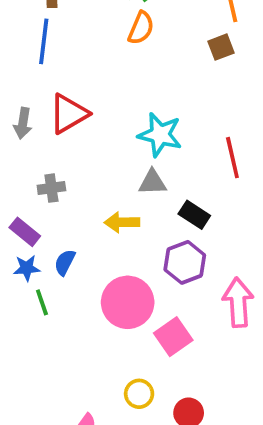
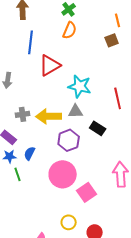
blue line: (44, 41) -> (31, 42), moved
red triangle: (69, 114) -> (50, 65), moved
yellow arrow: (122, 222) -> (49, 116), moved, size x1.4
purple hexagon: (185, 262) -> (69, 140), moved

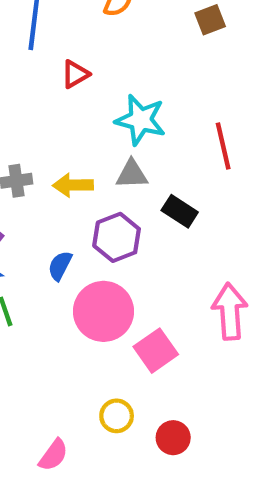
red triangle: (50, 65) -> (75, 74), size x0.6
yellow arrow: (49, 116) -> (73, 185), size x0.7
blue semicircle: (30, 153) -> (60, 266), moved

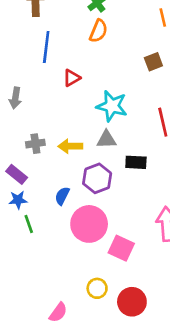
brown square: (210, 20) -> (153, 62), moved
black rectangle: (180, 211) -> (136, 162), turned -30
pink square: (156, 351) -> (121, 248), turned -30
red circle: (173, 438) -> (132, 302), size x1.4

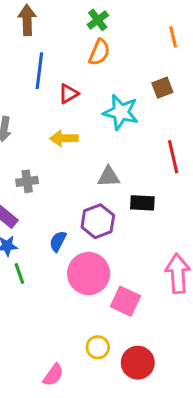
red triangle: (72, 78) -> (69, 94), moved
cyan star: (112, 106) -> (121, 112), moved
yellow arrow: (70, 146) -> (64, 138), moved

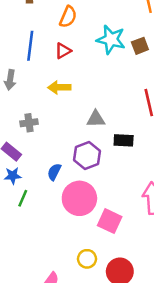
orange semicircle: (99, 52) -> (68, 17), moved
blue line: (39, 71) -> (30, 46), moved
cyan star: (121, 112) -> (111, 40), moved
green line: (19, 274) -> (23, 198), turned 42

